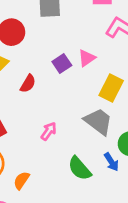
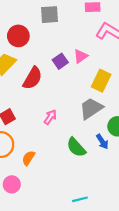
red semicircle: (28, 84) -> (33, 78), size x1.5
gray trapezoid: (98, 122) -> (91, 108), turned -70

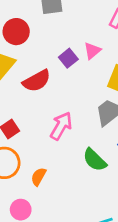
red semicircle: (33, 78) -> (37, 81), turned 35
pink arrow: (50, 117) -> (61, 126), size x1.5

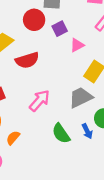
red circle: (16, 32) -> (34, 20), moved
purple square: (68, 58) -> (60, 29), moved

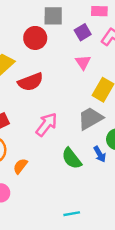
purple square: (60, 29) -> (83, 32), moved
pink triangle: (77, 45) -> (83, 62), turned -32

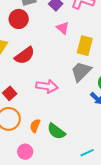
pink arrow: (46, 124) -> (47, 86), turned 75
green semicircle: (72, 158) -> (56, 131), moved

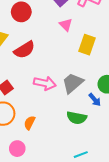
gray trapezoid: (81, 72) -> (73, 83), moved
green semicircle: (56, 131) -> (77, 118), moved, turned -30

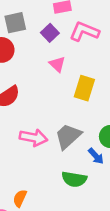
orange semicircle: (30, 123) -> (20, 198), moved

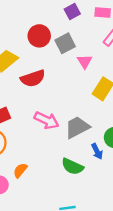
gray square: (15, 23) -> (65, 43), moved, turned -30
purple square: (50, 33) -> (72, 11), moved

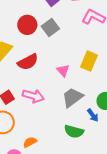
pink triangle: (85, 61) -> (63, 70), moved
pink arrow: (47, 120) -> (33, 96), moved
orange semicircle: (20, 170) -> (30, 142), turned 32

